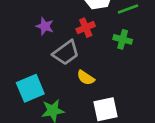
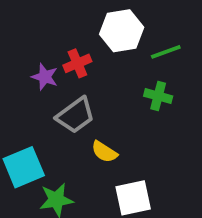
red cross: (86, 28) -> (77, 63), moved

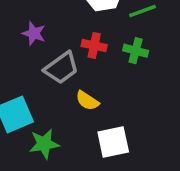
red cross: (77, 63) -> (94, 45), moved, turned 35

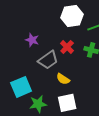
red cross: (94, 45) -> (67, 47), turned 32
white square: (113, 142) -> (67, 103), moved

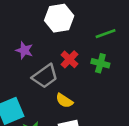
white hexagon: (72, 16) -> (59, 18), moved

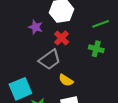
purple star: (24, 50) -> (36, 27), moved
red cross: (69, 59) -> (62, 38), moved

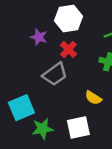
yellow semicircle: (66, 80) -> (93, 98), moved

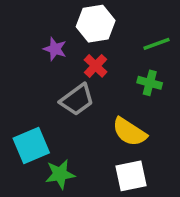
yellow semicircle: (93, 98) -> (129, 132), size x1.5
white square: (78, 127) -> (131, 176), moved

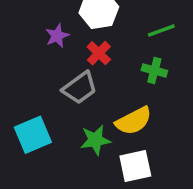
purple star: (55, 49) -> (57, 36), turned 30
yellow semicircle: (129, 132) -> (134, 121), turned -60
green star: (60, 174) -> (95, 140), moved

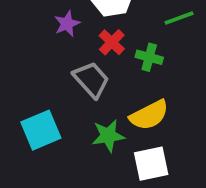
green cross: (154, 71) -> (149, 57), moved
gray trapezoid: (80, 88) -> (91, 80), turned -96

